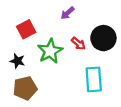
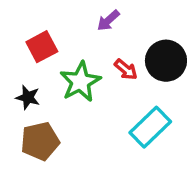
cyan rectangle: (94, 79) -> (150, 127), turned 50

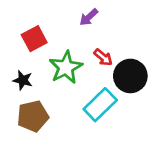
black circle: (166, 61) -> (130, 76), moved
cyan rectangle: (150, 127) -> (100, 105), moved

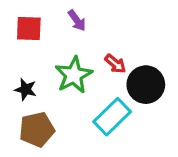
purple arrow: (89, 17) -> (77, 20), moved, turned -84
red square: (34, 39) -> (29, 29), moved, turned 30

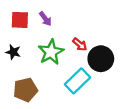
purple arrow: (77, 20) -> (45, 19), moved
black star: (26, 89) -> (13, 52), moved

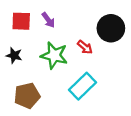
green star: (51, 52) -> (54, 55), turned -30
black circle: (101, 59) -> (111, 28), moved

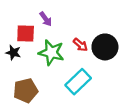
red square: (21, 21) -> (26, 34), moved
black circle: (111, 28) -> (105, 47), moved

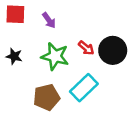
red square: (26, 34) -> (15, 14), moved
brown pentagon: (26, 91) -> (47, 97), moved

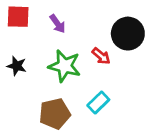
black circle: (113, 50) -> (128, 34), moved
cyan rectangle: (84, 88) -> (98, 102), size x0.7

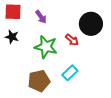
black star: (17, 66) -> (12, 37), moved

